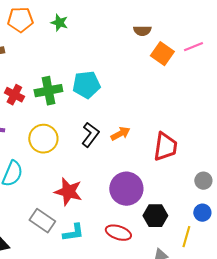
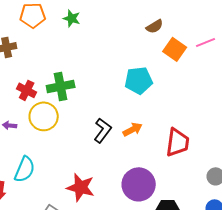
brown semicircle: (142, 31) -> (155, 26), turned -30
cyan pentagon: (86, 85) -> (139, 80), moved
yellow circle: (43, 139) -> (44, 116), moved

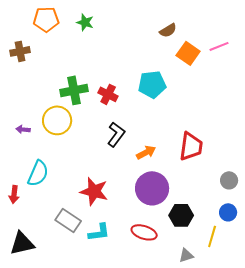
red cross: (27, 90) -> (108, 94), moved
orange arrow: (133, 129) -> (146, 152), moved

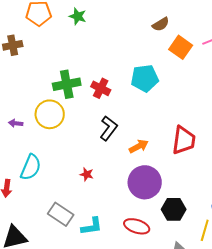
red star: (94, 191) -> (87, 174), moved, size x0.5

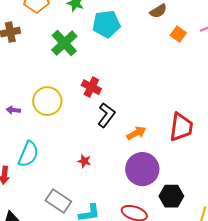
orange square: (181, 47) -> (178, 34), size x0.7
cyan pentagon: (145, 78) -> (106, 24), moved
green cross: (67, 84) -> (64, 43), moved, turned -32
red cross: (101, 88) -> (91, 87), moved

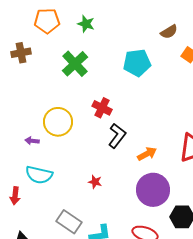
cyan pentagon: (106, 24) -> (137, 63), moved
purple arrow: (13, 110) -> (32, 141), moved
cyan semicircle: (28, 154) -> (39, 175), turned 80

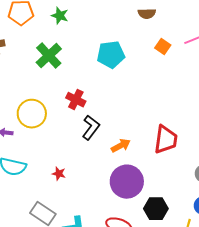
brown semicircle: (169, 32) -> (147, 14), moved, turned 30
red star: (95, 182) -> (59, 174), moved

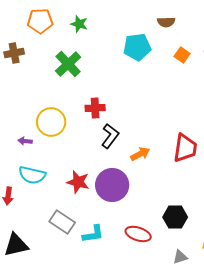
cyan pentagon: (111, 55) -> (137, 47), moved
red cross: (76, 100) -> (95, 108), turned -30
red star: (59, 174) -> (78, 182), size x1.6
purple circle: (127, 182) -> (112, 185), moved

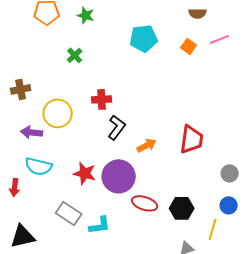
brown semicircle: (166, 22) -> (198, 13), moved
brown cross: (14, 53) -> (21, 89), moved
green cross: (68, 64) -> (75, 55), size x0.6
purple arrow: (25, 141) -> (32, 132), size x1.5
red ellipse: (138, 234) -> (145, 203), moved

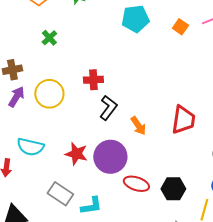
green cross: (75, 55) -> (49, 38), moved
purple arrow: (32, 132) -> (16, 97), moved, turned 115
orange arrow: (147, 145) -> (138, 126), turned 84

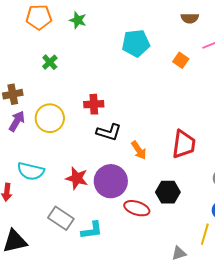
orange square: (180, 27) -> (181, 60), moved
black L-shape: (108, 108) -> (109, 132), turned 70
black hexagon: (173, 189) -> (168, 192), moved

